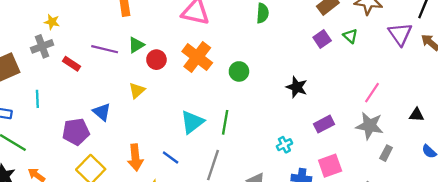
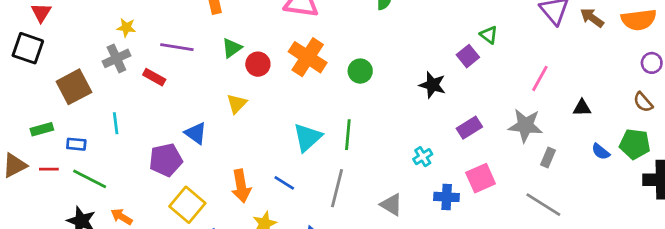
green triangle: (350, 36) -> (489, 35), moved
purple square: (322, 39) -> (468, 56), moved
purple line: (105, 49) -> (177, 47), moved
pink line: (372, 93) -> (540, 78), moved

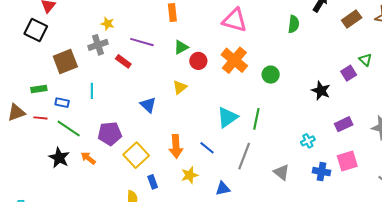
purple pentagon: (166, 160) -> (110, 134), moved

